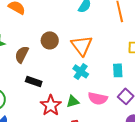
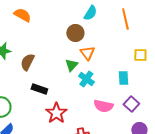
brown circle: (50, 40) -> (75, 33), moved
orange triangle: (82, 45) -> (87, 53), size x0.7
green triangle: (73, 101) -> (71, 65), moved, turned -32

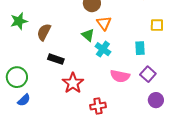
green triangle: (71, 65) -> (88, 35), turned -32

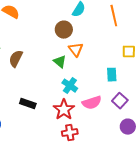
cyan cross: (103, 49) -> (70, 86), moved
black rectangle: (56, 59) -> (28, 104), moved
pink semicircle: (120, 76) -> (92, 103), turned -30
red star: (73, 83) -> (64, 110), moved

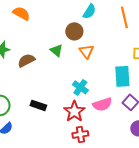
brown semicircle: (16, 59) -> (26, 60), turned 36
green triangle: (60, 62) -> (56, 50), moved
cyan rectangle: (112, 75) -> (122, 76), size x1.5

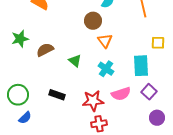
green triangle: (56, 50) -> (75, 61), moved
cyan cross: (80, 87) -> (106, 69), moved
red star: (74, 111) -> (93, 101), turned 30

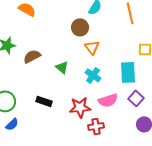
red cross: (99, 124) -> (96, 126), moved

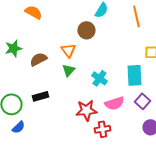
orange triangle: (92, 47) -> (68, 50), moved
green triangle: (62, 67) -> (68, 70), turned 32
black rectangle: (44, 101) -> (40, 96), moved, turned -35

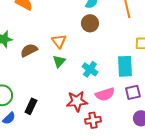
brown circle: (86, 30) -> (90, 23), moved
black rectangle: (40, 96) -> (31, 106), moved, turned -49
purple square: (142, 101) -> (133, 92), turned 35

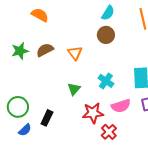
brown semicircle: (29, 50) -> (45, 50), moved
green triangle: (59, 61) -> (74, 89), moved
red cross: (93, 120) -> (109, 132), turned -35

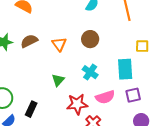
brown circle: (106, 35) -> (90, 39), moved

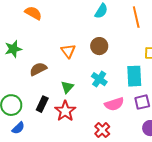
brown semicircle: (29, 41) -> (38, 69), moved
red star: (77, 104) -> (65, 111), moved, turned -30
black rectangle: (31, 109) -> (42, 104), moved

